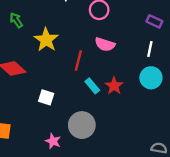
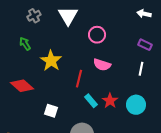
cyan circle: (151, 78) -> (136, 105), moved

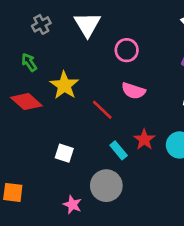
red line: (79, 79) -> (102, 110), turned -60
red diamond: (22, 86) -> (26, 102), moved
cyan rectangle: (91, 101) -> (119, 150), moved

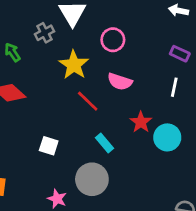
gray cross: (41, 24) -> (44, 33), moved
yellow star: (64, 85) -> (74, 65), moved
red star: (144, 140) -> (141, 122), moved

